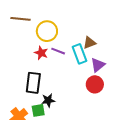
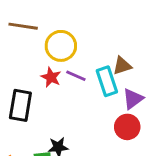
black rectangle: (33, 83) -> (20, 105), moved

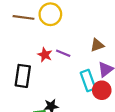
yellow circle: (61, 46) -> (50, 14), moved
cyan rectangle: (107, 81) -> (88, 81), moved

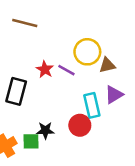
yellow circle: (50, 14) -> (87, 52), moved
red circle: (102, 90) -> (80, 125), moved

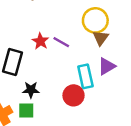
yellow circle: (87, 52) -> (95, 20), moved
brown triangle: (107, 65) -> (101, 38), turned -42
black star: (45, 130) -> (31, 90), moved

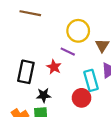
yellow circle: (95, 20) -> (78, 31), moved
red star: (40, 41) -> (54, 67), moved

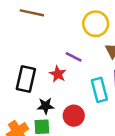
yellow circle: (78, 31) -> (96, 24), moved
red circle: (82, 98) -> (74, 116), moved

